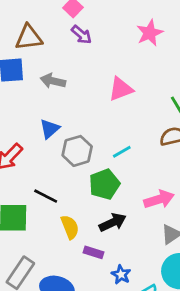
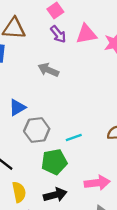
gray arrow: (53, 81) -> (48, 70), moved
pink triangle: (121, 89) -> (86, 34), moved

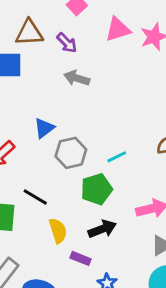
purple arrow: (58, 34) -> (67, 43), moved

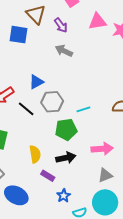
brown triangle: (29, 33) -> (36, 14), turned 40
black line: (35, 197) -> (26, 109), moved

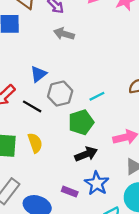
yellow semicircle: (35, 154) -> (35, 143), moved
purple rectangle: (48, 176) -> (70, 192), moved
blue star: (64, 196) -> (97, 183), moved, size x1.5

